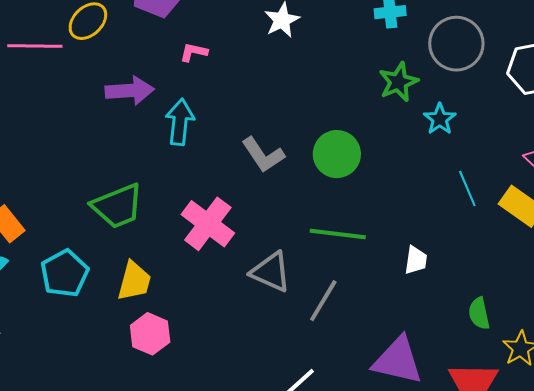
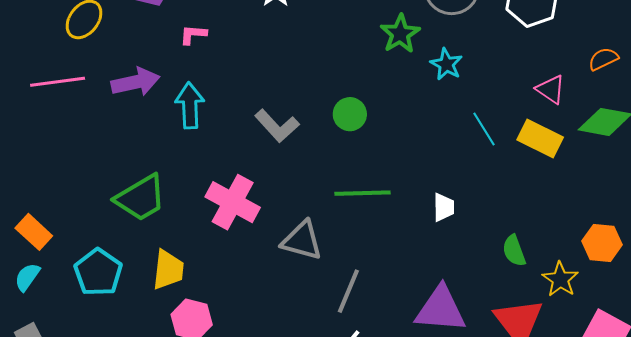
pink line: (35, 46) -> (58, 82), moved
green circle: (337, 154) -> (350, 114), size x0.7
gray line: (323, 301) -> (348, 291), moved

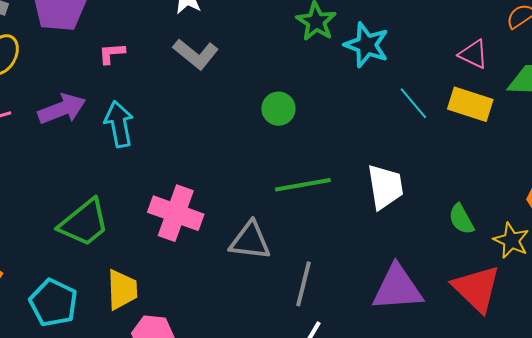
cyan star: (446, 64) -> (367, 45), size x1.4
gray L-shape: (277, 126) -> (196, 54), moved
white trapezoid: (444, 207) -> (385, 187), size x1.6

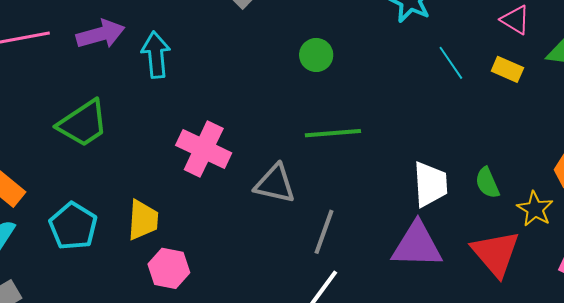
yellow rectangle: (470, 104) -> (507, 69), size x0.7
white trapezoid: (385, 187) -> (430, 184), moved
green trapezoid: (84, 223) -> (83, 123), moved

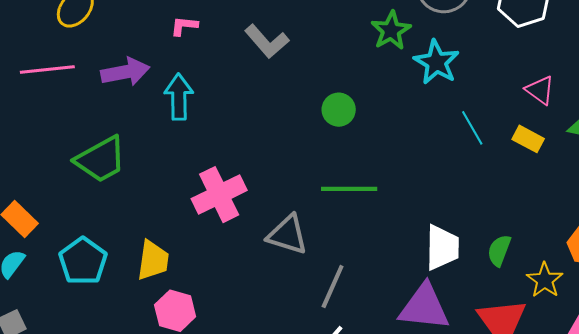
pink cross: (204, 149) -> (219, 195), turned 34
green semicircle: (487, 183) -> (499, 250), turned 40

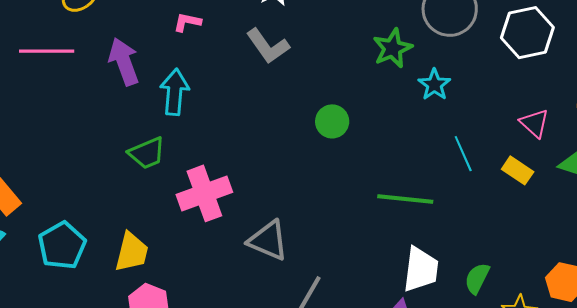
cyan star: (436, 62) -> (434, 85), size x0.7
purple arrow: (125, 72) -> (124, 62), turned -105
green trapezoid: (101, 159) -> (147, 153), moved, size x0.7
green line: (349, 189) -> (405, 199), moved

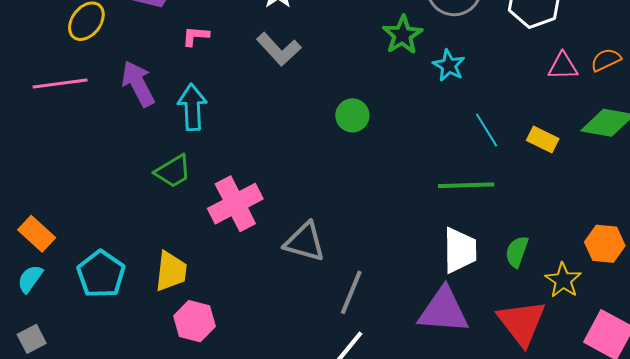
pink triangle: (534, 123) -> (563, 66), moved, turned -36
green line: (405, 199) -> (466, 185), moved

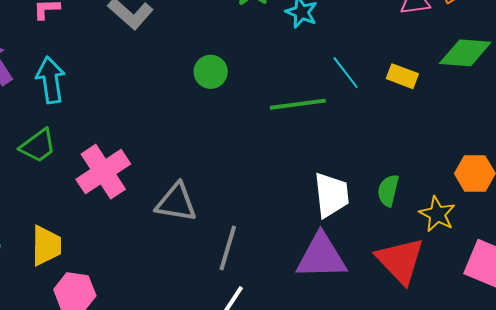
green line: (466, 185) -> (298, 104), moved

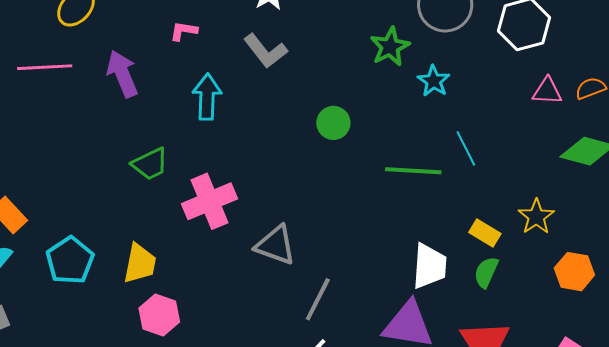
yellow rectangle: (402, 76) -> (485, 233), moved
cyan arrow: (51, 80) -> (207, 97), moved
yellow star: (437, 214) -> (536, 217), moved

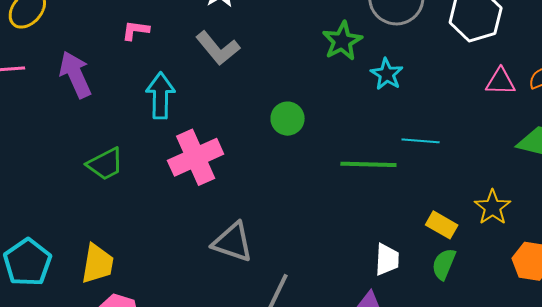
cyan line: (466, 148) -> (421, 141), turned -57
pink cross: (210, 201) -> (196, 157), moved
white trapezoid: (429, 266) -> (387, 259), size x0.7

